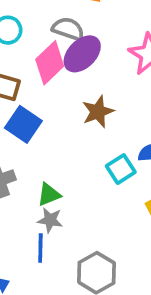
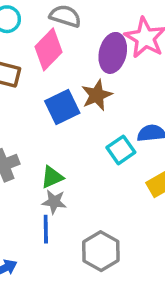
purple ellipse: (82, 54) -> (113, 53), moved, turned -30
blue square: (23, 124) -> (62, 107), moved, turned 32

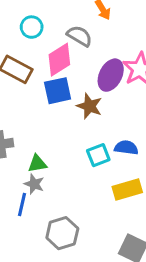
brown star: (97, 95) -> (89, 106), turned 30
blue square: (62, 107) -> (58, 91), moved

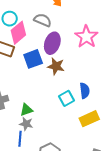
pink diamond: (59, 60) -> (18, 33), moved
purple ellipse: (111, 75) -> (52, 43), moved
blue semicircle: (126, 148) -> (85, 91), turned 84

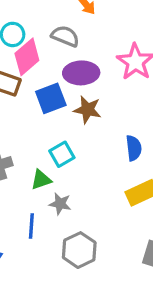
purple ellipse: (52, 43) -> (81, 73), turned 70
cyan square: (67, 98) -> (62, 154), moved
gray star: (26, 124) -> (60, 204), moved

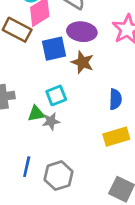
gray star: (60, 204) -> (51, 121), moved, turned -30
blue line: (31, 226) -> (27, 167), moved

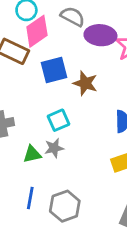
purple ellipse: (82, 32) -> (100, 35), moved
green triangle: (36, 114) -> (32, 154), moved

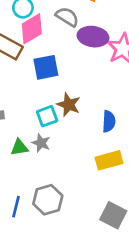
brown star: (85, 83) -> (69, 105), moved
gray star: (54, 148) -> (41, 143), turned 30
blue line: (30, 198) -> (16, 207), moved

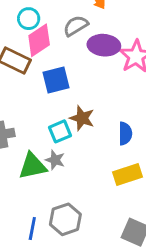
gray semicircle: (67, 17) -> (76, 26), turned -60
green triangle: (19, 147) -> (33, 166), size x1.5

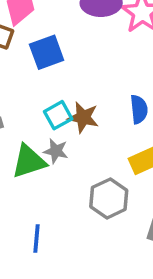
brown star: (82, 118) -> (83, 117), moved
gray hexagon: (65, 219) -> (109, 198), moved

